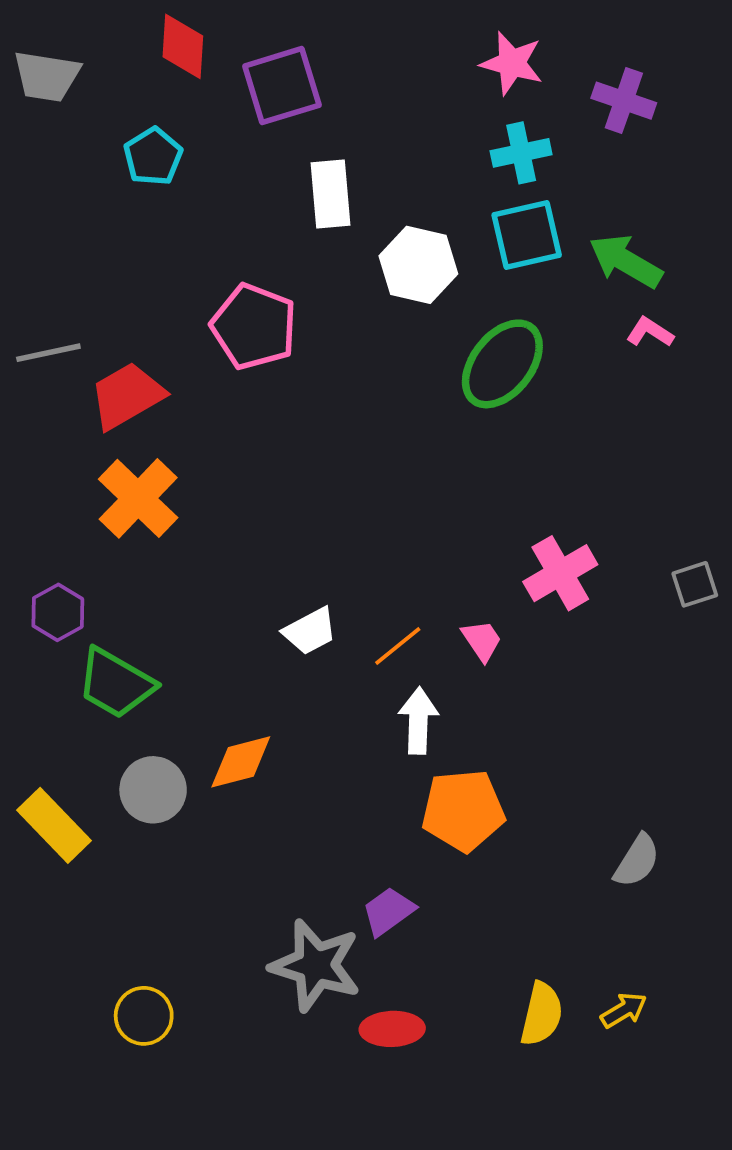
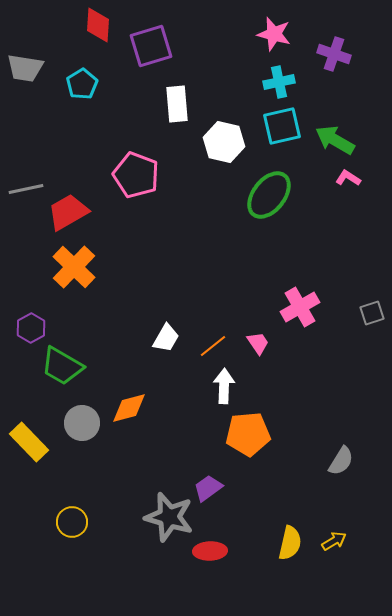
gray trapezoid: (47, 76) -> (25, 68), moved
white trapezoid: (310, 631) -> (166, 338), turned -32
yellow circle: (144, 1016) -> (72, 522), moved

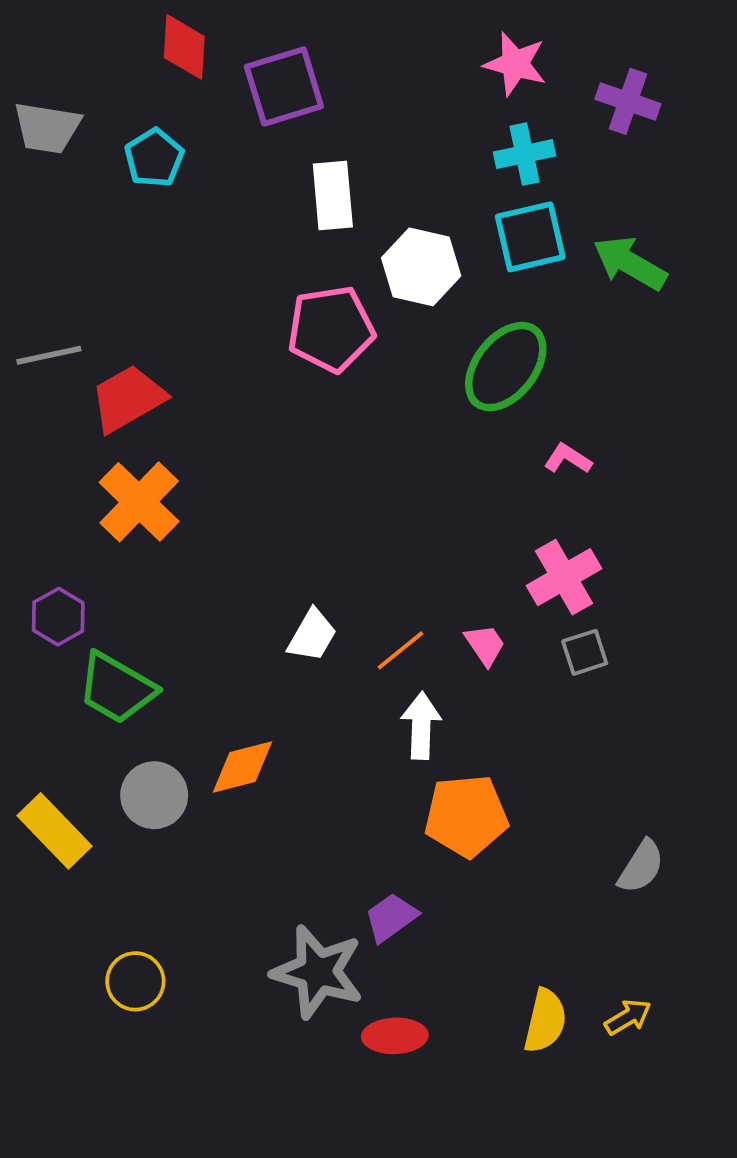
pink pentagon: (136, 175) -> (331, 329), moved, turned -30
pink L-shape: (348, 178) -> (568, 459), moved
gray square: (372, 313) -> (585, 652), moved

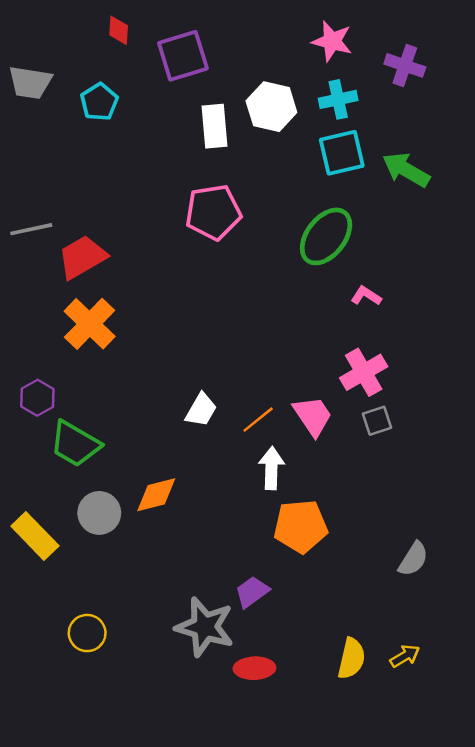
red diamond: (184, 47) -> (119, 30), size x0.7
white hexagon: (421, 267) -> (271, 107), moved
pink trapezoid: (485, 645) -> (313, 416), size x1.5

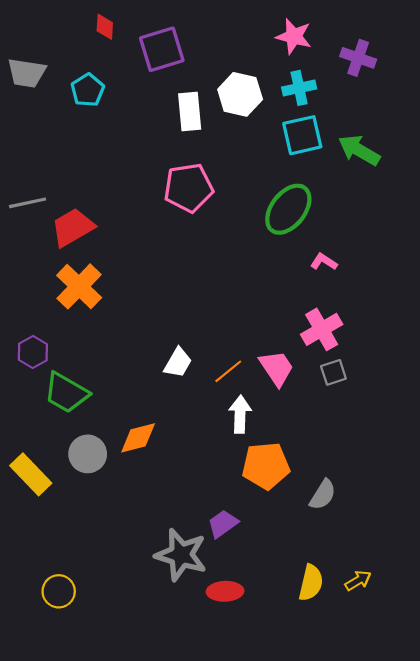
gray semicircle: (413, 559) -> (323, 495), moved
yellow circle: (87, 633) -> (59, 591), moved

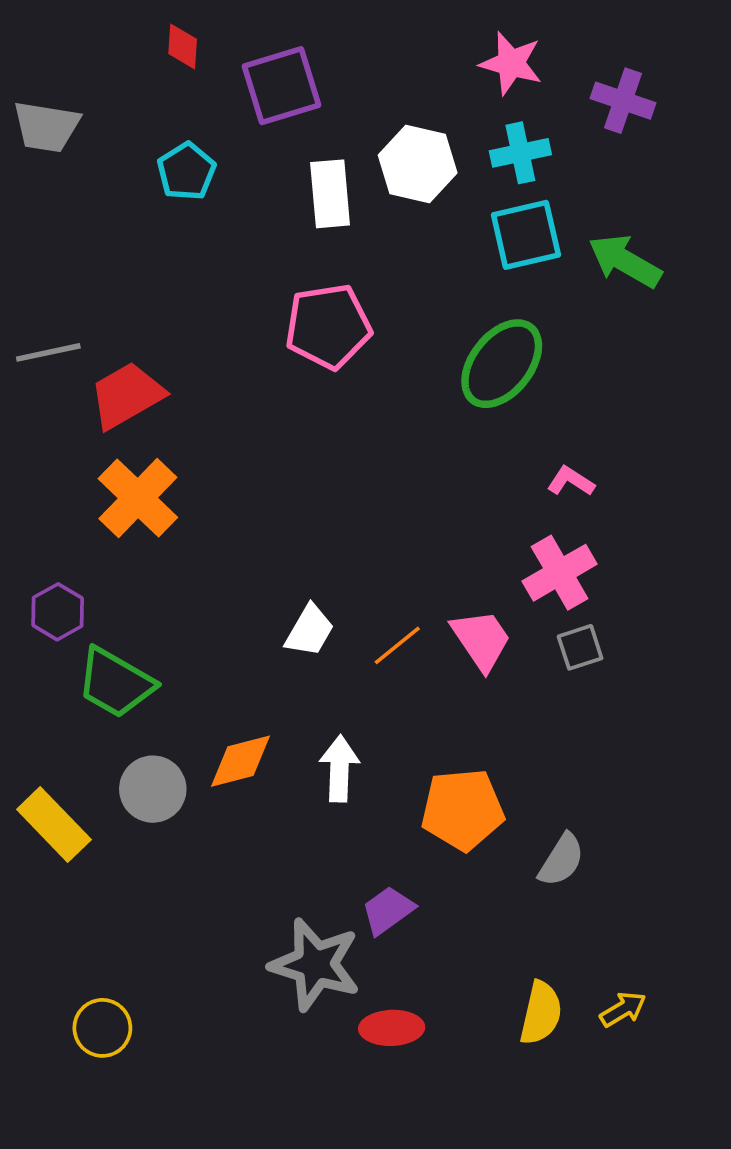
cyan pentagon: (88, 90) -> (186, 171), moved
pink L-shape: (324, 262) -> (571, 481), moved
white arrow: (240, 414) -> (339, 769), moved

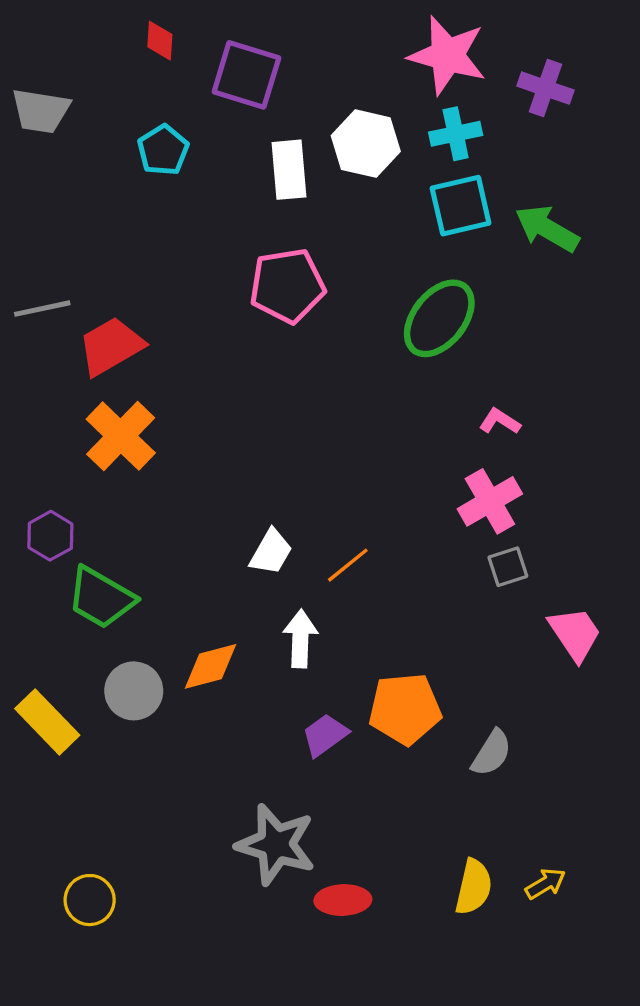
pink star: (511, 63) -> (447, 55), size x1.4
purple square: (282, 86) -> (246, 75), turned 34
pink trapezoid: (481, 640) -> (575, 634), moved
white arrow: (339, 769) -> (300, 639), moved
purple trapezoid: (388, 910) -> (325, 735), moved

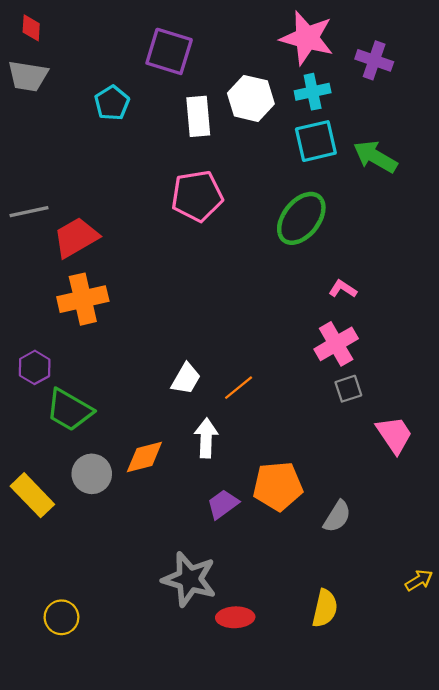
red diamond: (160, 41) -> (31, 28), moved
orange cross: (121, 436) -> (83, 299), turned 33
yellow arrow: (545, 884) -> (419, 580), moved

